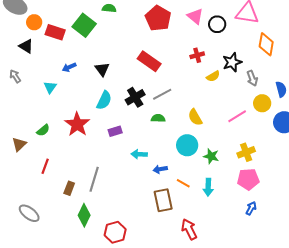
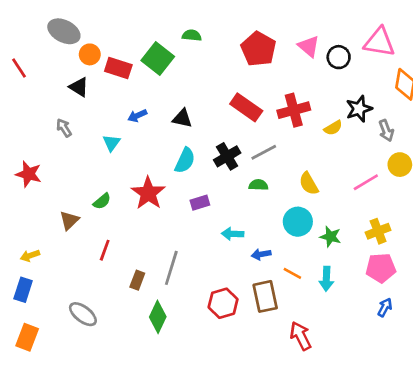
red cross: (197, 55) -> (294, 110), moved, size x1.6
black triangle: (102, 69) -> (182, 118), turned -42
red hexagon: (115, 232) -> (223, 303), moved

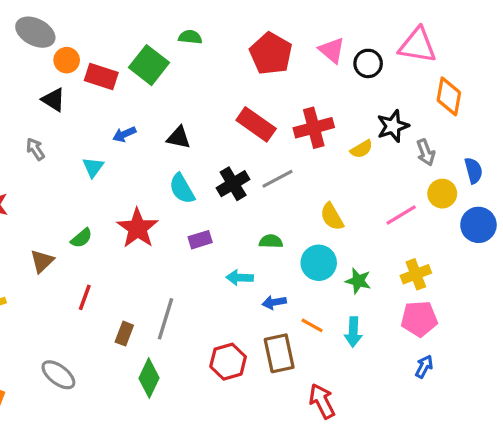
cyan semicircle: (185, 160) -> (182, 189), turned 125
green semicircle: (258, 185) -> (271, 241), moved

